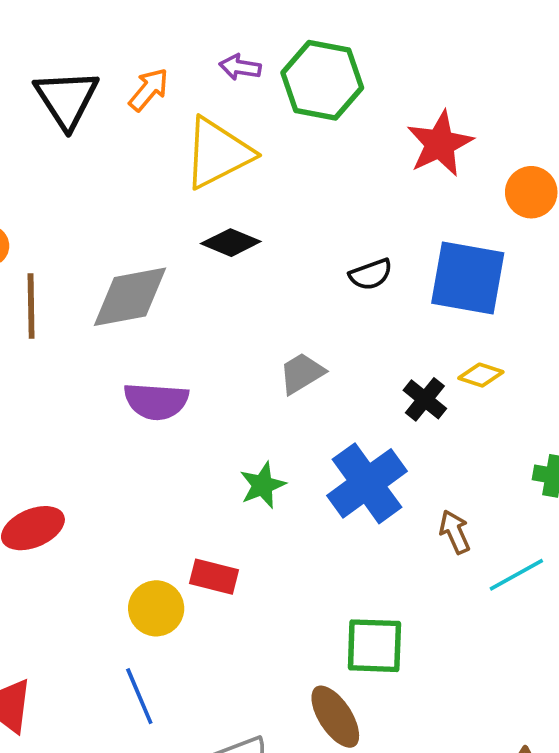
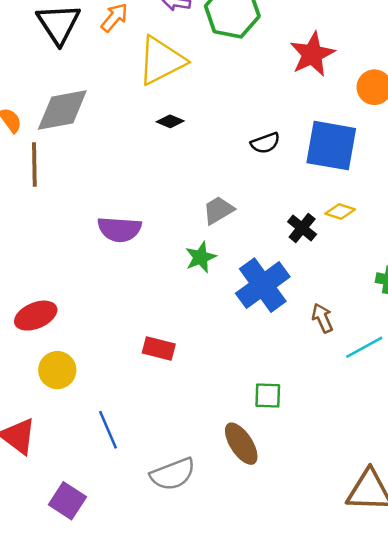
black diamond: (231, 243) -> (170, 121), size x0.7
gray diamond: (130, 297) -> (62, 110), moved
green star: (262, 485) -> (201, 257), moved
yellow circle: (156, 608) -> (57, 370), moved
green square: (374, 646) -> (268, 395), size x0.7

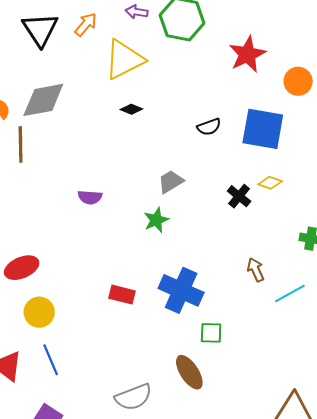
purple semicircle: (119, 229) -> (90, 197), size x0.7
blue cross: (263, 285) -> (181, 290), moved, turned -30
blue line: (108, 430) -> (51, 360), moved

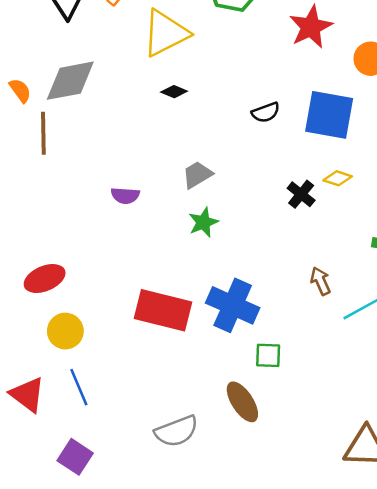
gray trapezoid: (171, 182) -> (197, 175), moved
red rectangle: (122, 295) -> (163, 310), size x1.8

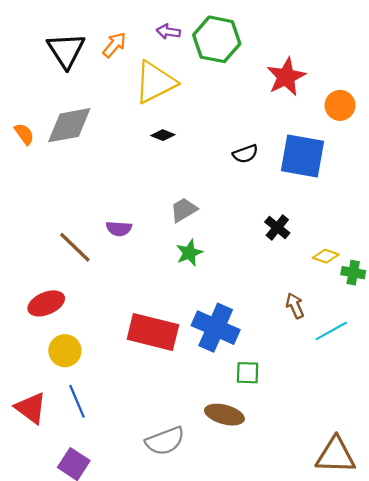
brown line: (43, 133) -> (75, 247), moved, turned -45
yellow diamond: (338, 178) -> (326, 256), moved
brown ellipse: (242, 402) -> (224, 415), turned -42

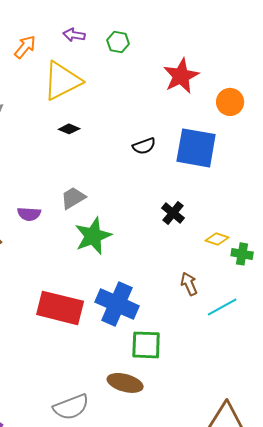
green hexagon: (217, 39) -> (118, 42), size x0.5
gray trapezoid: (184, 210) -> (73, 198), moved
green star: (189, 253) -> (93, 236), size x1.5
green square: (248, 373) -> (146, 345), size x1.4

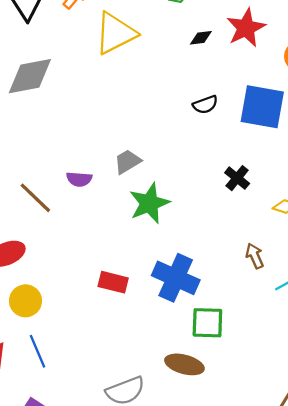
black diamond: (69, 129) -> (201, 38), moved, turned -30
red rectangle: (60, 308) -> (113, 282), size x0.6

